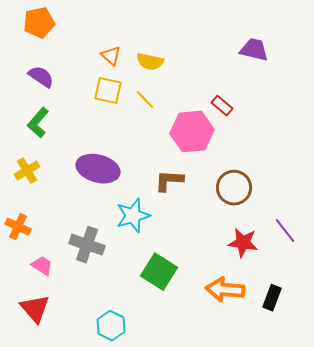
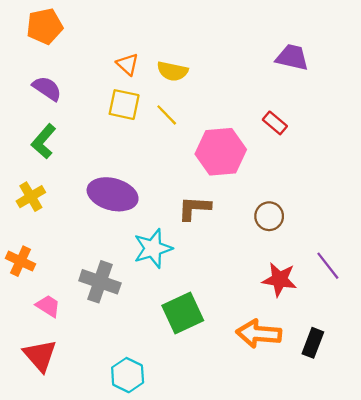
red rectangle: (222, 106) -> (275, 123), moved
brown circle: (234, 188) -> (269, 216), size x0.7
green square: (159, 272) -> (183, 313), turned 33

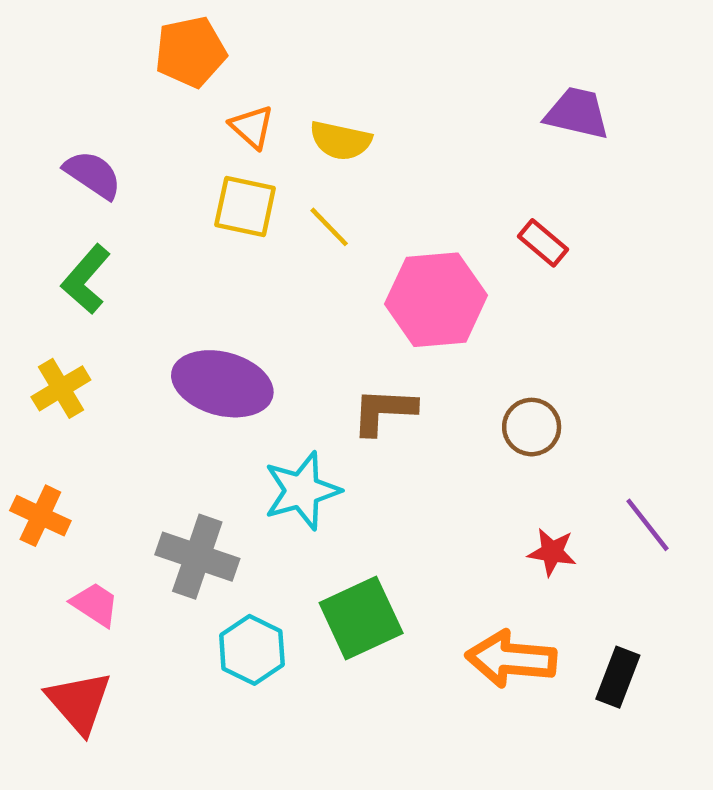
orange pentagon: (45, 26) -> (191, 52), moved
red star: (279, 280) -> (552, 552), size x0.7
cyan hexagon: (128, 375) -> (252, 650), moved

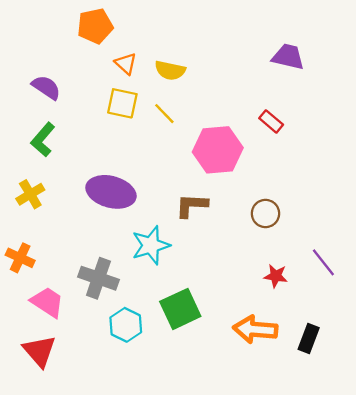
pink trapezoid: (95, 604) -> (47, 302), size x1.4

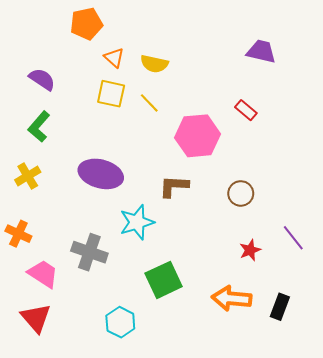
red star: (276, 276) -> (250, 250), turned -30
cyan hexagon: (126, 325) -> (120, 322), moved

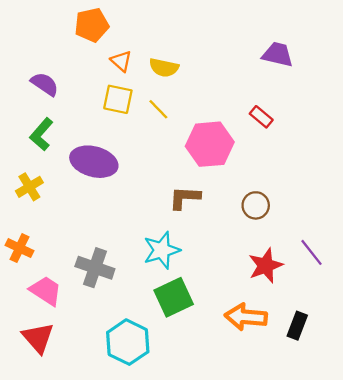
purple ellipse: (101, 174) -> (94, 162), moved
cyan star: (137, 222) -> (162, 250), moved
red star: (250, 250) -> (266, 266), size x1.5
cyan hexagon: (120, 322) -> (128, 342), size x1.4

